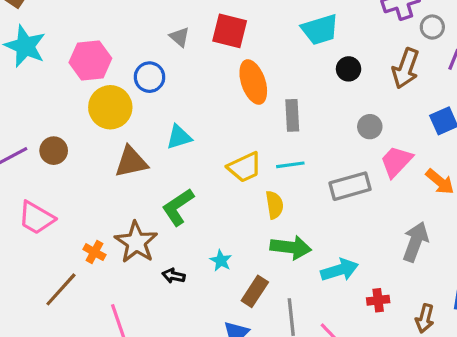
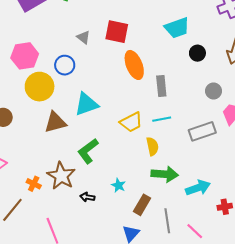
cyan triangle: (179, 137) -> (86, 104), size x1.4

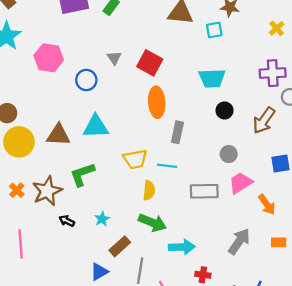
yellow circle: (40, 87) -> (19, 142), moved

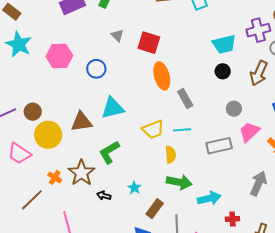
gray triangle: (114, 58) -> (117, 35), moved
cyan trapezoid: (212, 78) -> (224, 44), moved
gray rectangle: (177, 132) -> (185, 99), turned -30

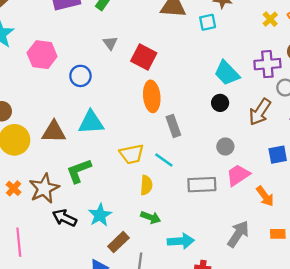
cyan trapezoid: (224, 44) -> (227, 73), turned 50
cyan line: (182, 130) -> (164, 160), turned 30
green arrow: (179, 182) -> (151, 217), size x0.7
cyan star: (134, 188) -> (100, 215), size x1.5
black arrow: (104, 196) -> (65, 218), size x1.5

